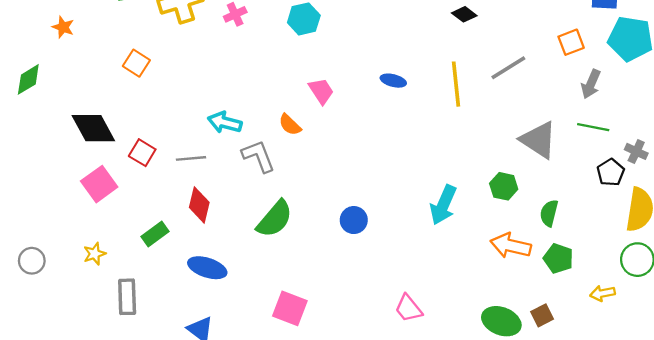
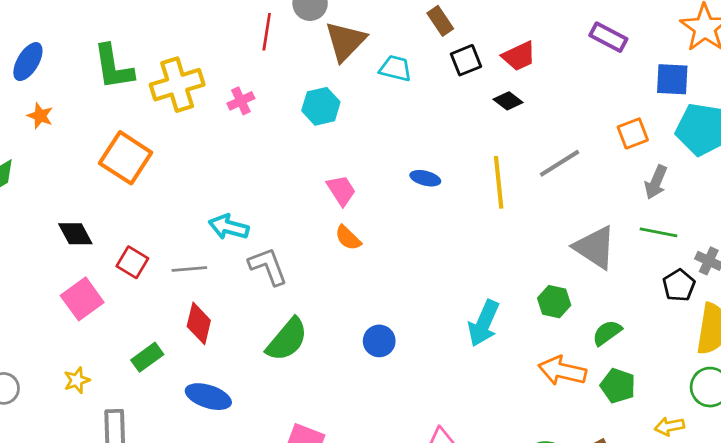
orange square: (136, 63) -> (126, 158), size x1.6
orange semicircle: (290, 125) -> (348, 238), moved
black diamond: (93, 128) -> (75, 234), size x0.7
green semicircle: (549, 213) -> (607, 333), turned 40

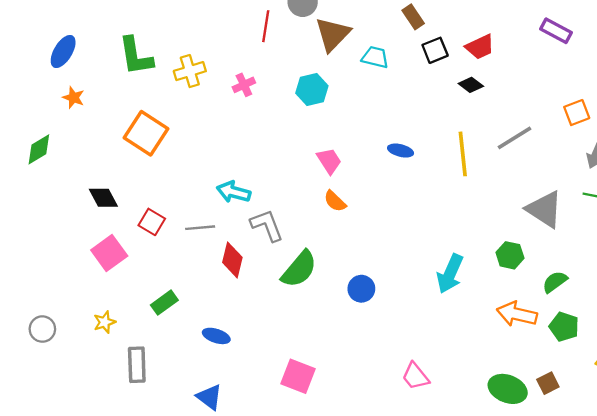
yellow cross: (177, 85) -> (190, 71), size x0.7
red diamond: (199, 323) -> (232, 260), moved
green semicircle: (287, 340) -> (299, 269), moved
blue ellipse: (208, 397) -> (216, 336), size x0.7

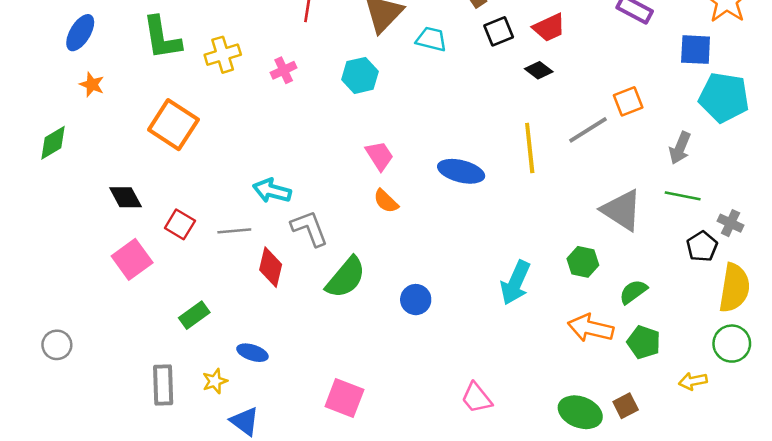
orange square: (577, 113) -> (628, 101), moved
blue ellipse: (401, 151) -> (461, 171), moved, size x1.6
yellow star: (105, 322) -> (215, 381), moved

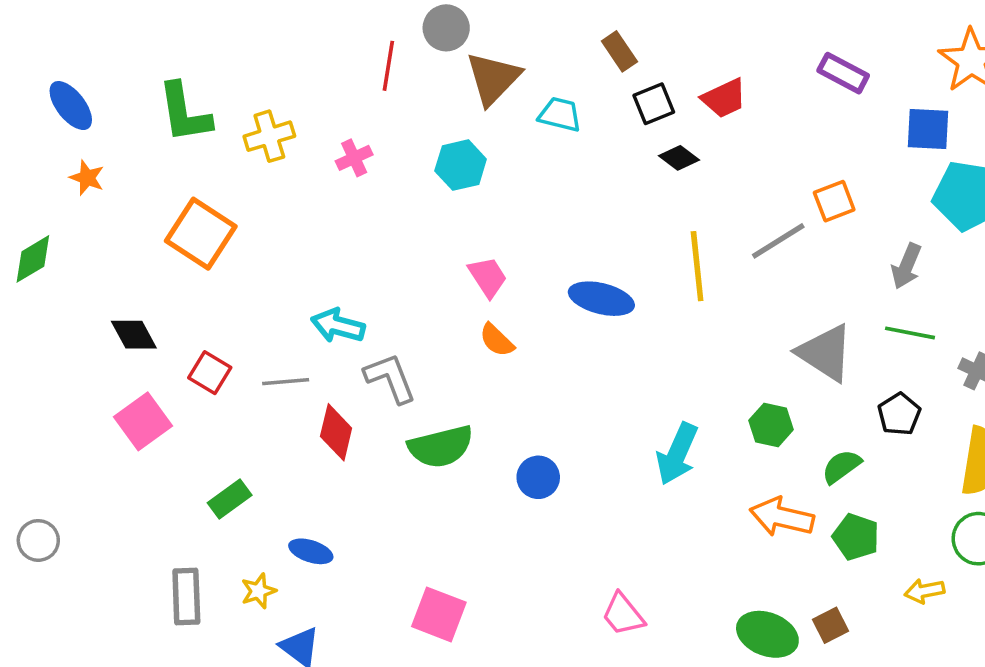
blue ellipse: (80, 33) -> (71, 106), turned -69
black diamond: (539, 70) -> (679, 158), moved
black pentagon: (702, 246) -> (899, 414), moved
green semicircle: (346, 278) -> (441, 447), turned 36

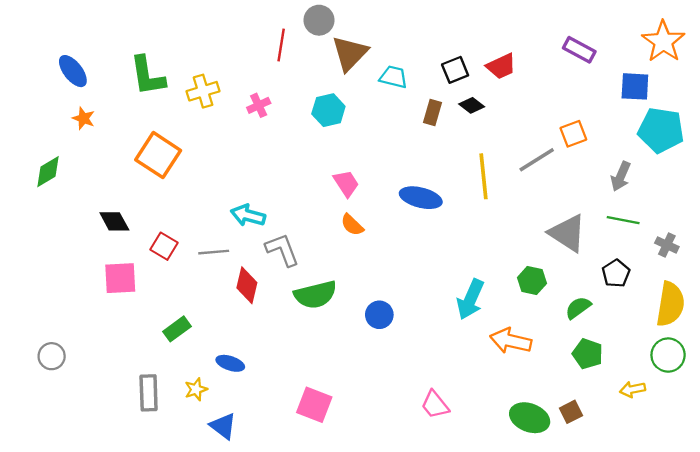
brown rectangle: (619, 51) -> (433, 112), moved, turned 50
pink square: (143, 421) -> (120, 278), turned 33
orange arrow: (782, 517) -> (511, 341), moved

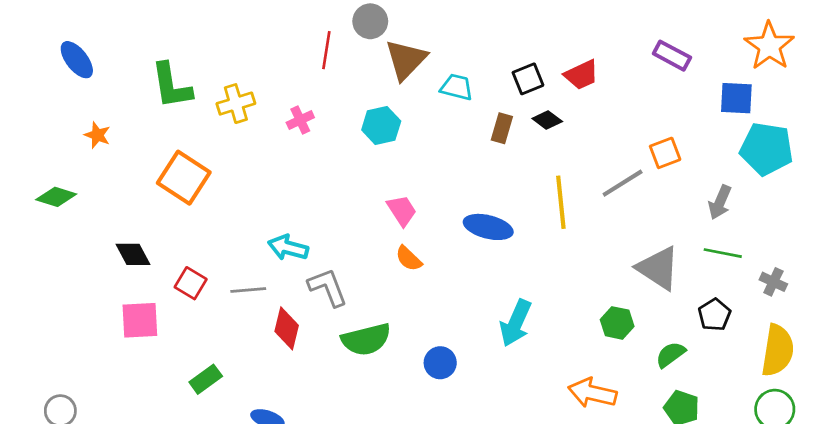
blue ellipse: (73, 71) -> (77, 60), moved
green diamond: (48, 172) -> (56, 197), turned 48
cyan arrow: (470, 299) -> (516, 323), moved

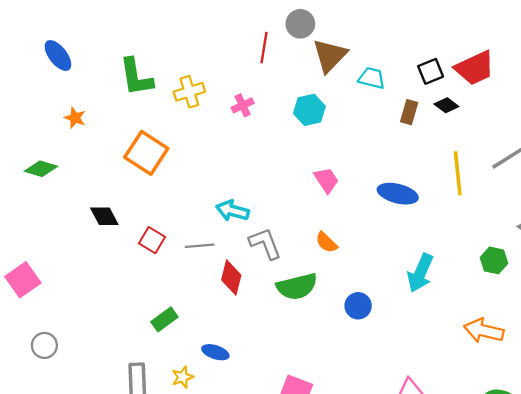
red trapezoid: (581, 75) -> (475, 68), size x1.4
orange semicircle: (409, 259) -> (326, 242), moved
pink square: (140, 320) -> (23, 280), moved, turned -32
green hexagon: (617, 323) -> (494, 260), moved

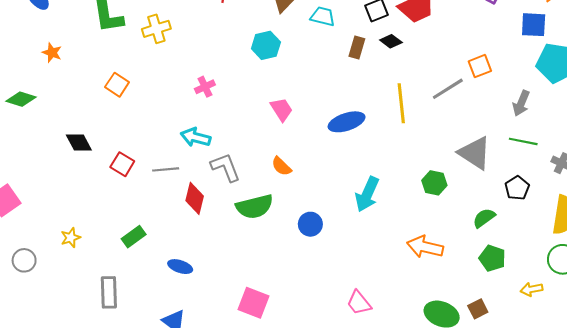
pink cross: (243, 105) -> (205, 87), moved
orange square: (146, 153) -> (117, 85), size x0.6
blue ellipse: (398, 194) -> (347, 122), turned -32
yellow star: (183, 377) -> (71, 238), moved

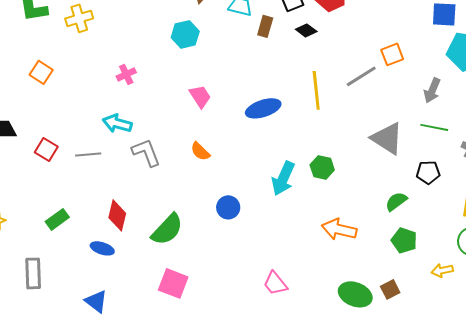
brown rectangle: (357, 47) -> (265, 26), moved
green hexagon: (434, 183) -> (322, 167), moved
black pentagon: (517, 188) -> (428, 172), turned 30
red diamond: (195, 198) -> (117, 215), moved
green semicircle: (255, 207) -> (167, 229), moved, turned -33

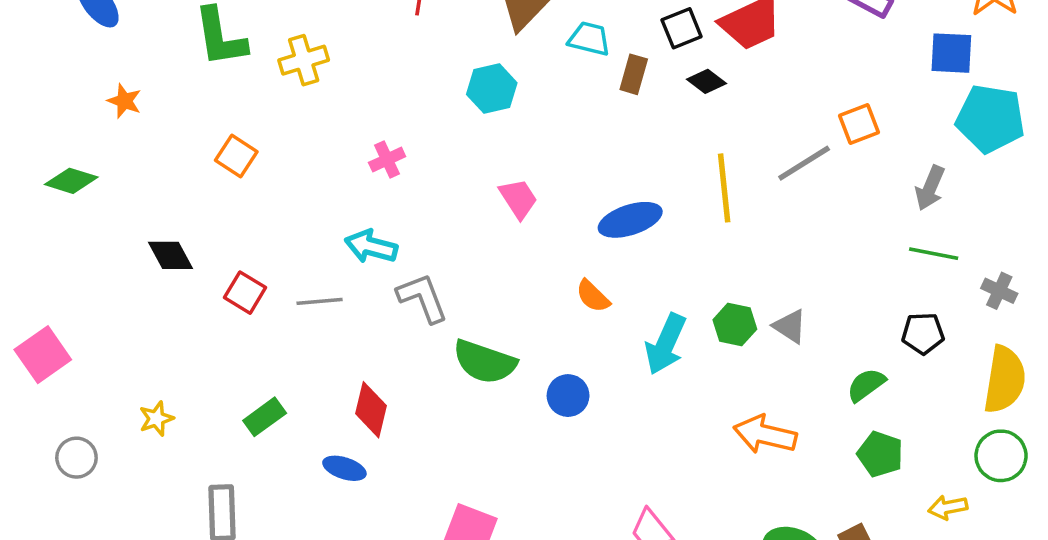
gray triangle: (387, 138) -> (790, 326), moved, size x0.6
orange semicircle: (200, 151) -> (593, 296), moved
green semicircle: (167, 229) -> (485, 362), moved, turned 66

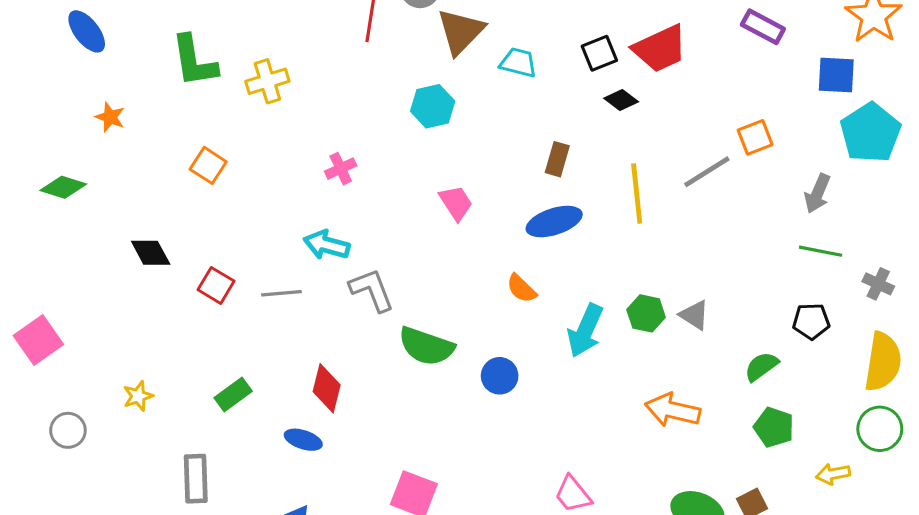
brown rectangle: (634, 74) -> (557, 159), moved
cyan pentagon: (990, 119) -> (870, 133), turned 30

